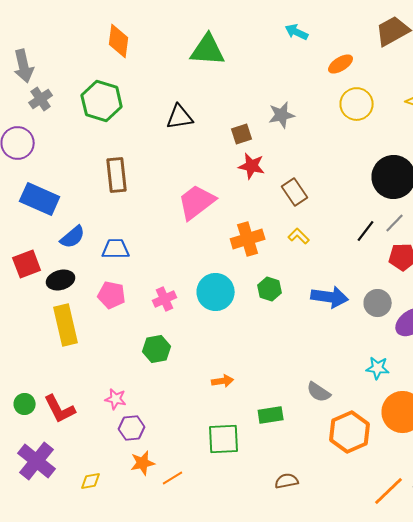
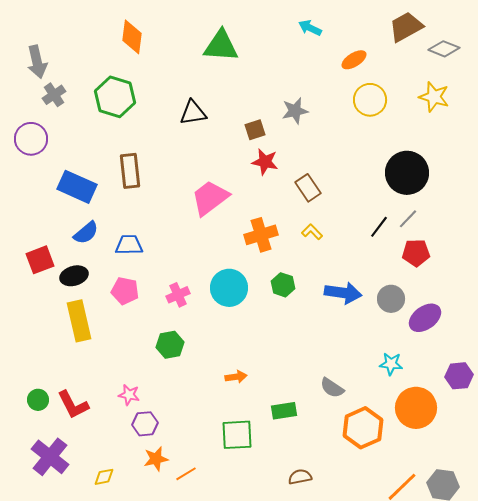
blue rectangle: (40, 199) -> (77, 187), moved

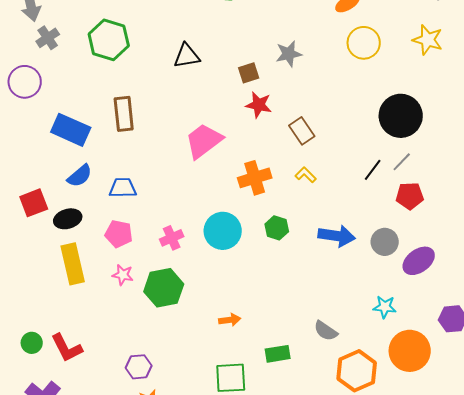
green hexagon: (170, 345) -> (164, 288), size x1.4
pink star: (129, 395) -> (123, 275), moved

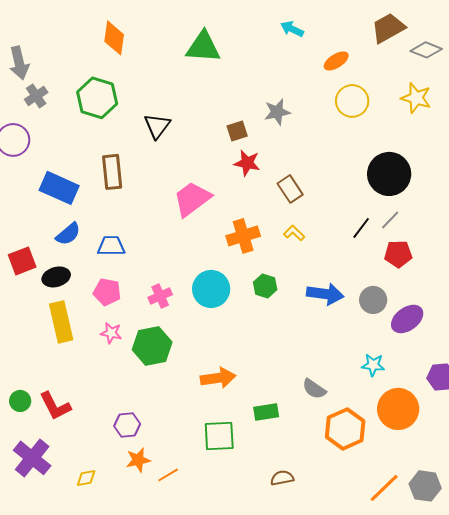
black triangle: (187, 56) -> (157, 126), moved, turned -44
orange arrow: (230, 320) -> (218, 378), size x1.6

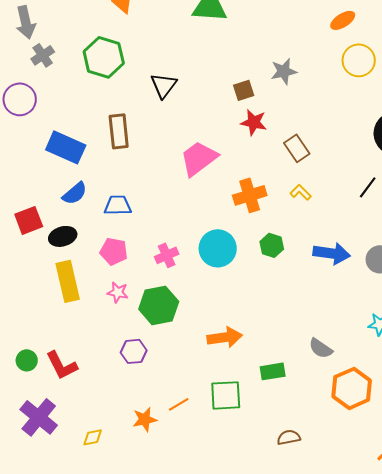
purple hexagon: (127, 425) -> (134, 351), moved
orange line: (168, 475) -> (179, 404), moved

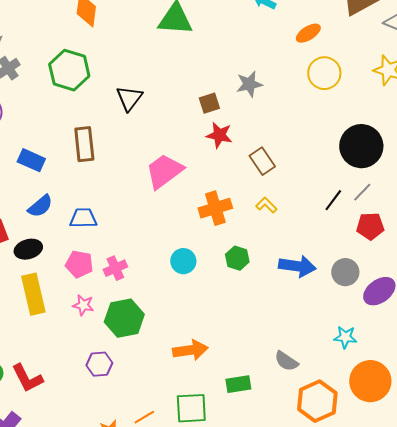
blue rectangle: (66, 147) -> (31, 160), size x0.7
cyan circle: (218, 248) -> (183, 261), size x0.7
pink cross: (167, 255) -> (115, 268), moved

